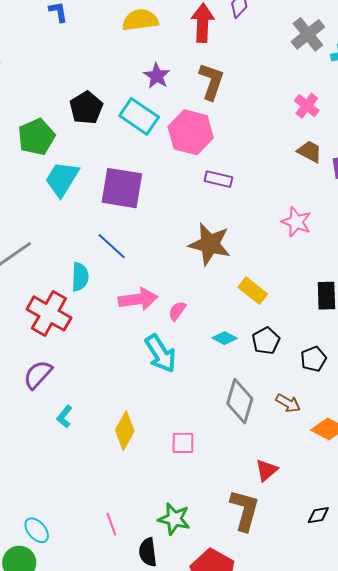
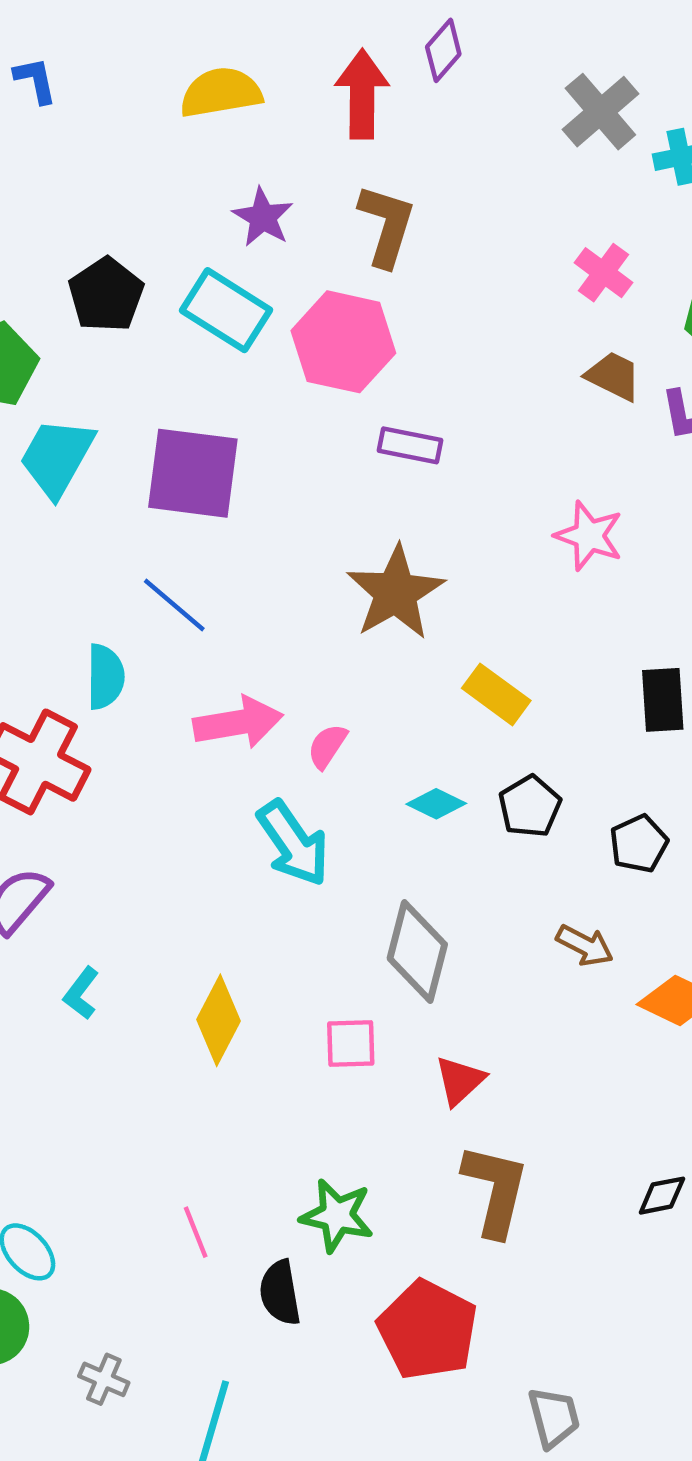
brown star: (210, 244) -> (396, 593), turned 30
gray diamond: (240, 401) -> (417, 952), moved
red triangle: (266, 470) -> (460, 1081), moved

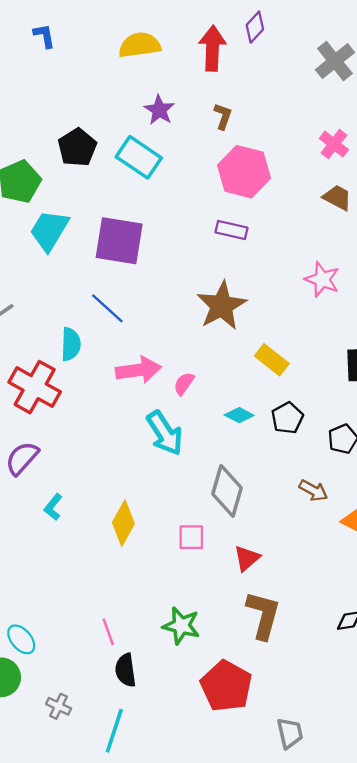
brown L-shape: (387, 225) -> (223, 116), size x0.6
pink hexagon: (343, 342) -> (244, 172), moved
black semicircle: (280, 1293) -> (126, 670), moved

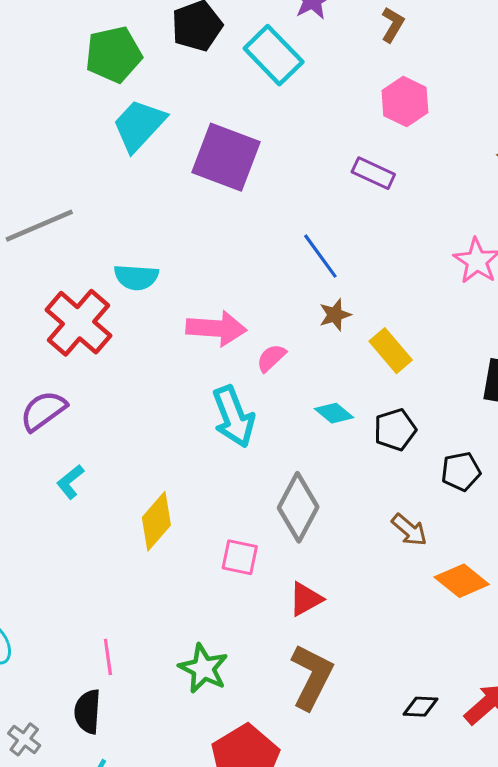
pink hexagon: (244, 172) -> (405, 101), size x0.7
brown star: (222, 306) -> (335, 315), moved, size x0.5
blue line: (107, 308) -> (320, 256), moved
cyan semicircle: (71, 344) -> (136, 277), turned 80
black semicircle: (126, 670) -> (88, 712), moved

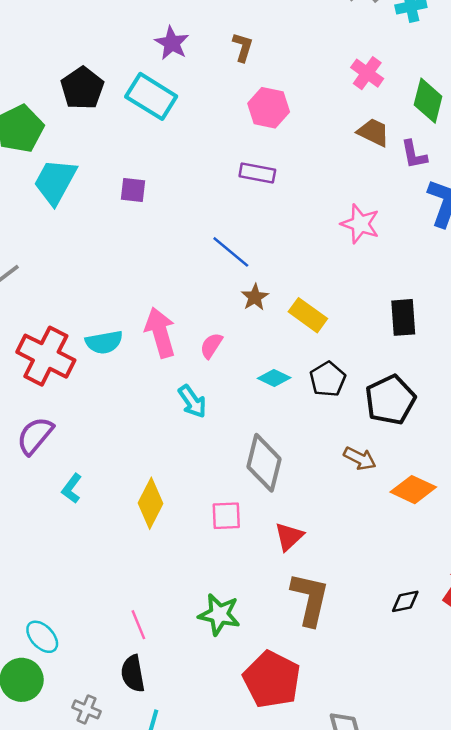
purple square: (226, 157) -> (133, 190), size x0.5
cyan semicircle: (136, 277) -> (104, 342), moved
pink arrow: (216, 328) -> (160, 333), turned -96
cyan arrow: (234, 417) -> (192, 401), size x0.7
black pentagon: (461, 471) -> (390, 400), size x1.5

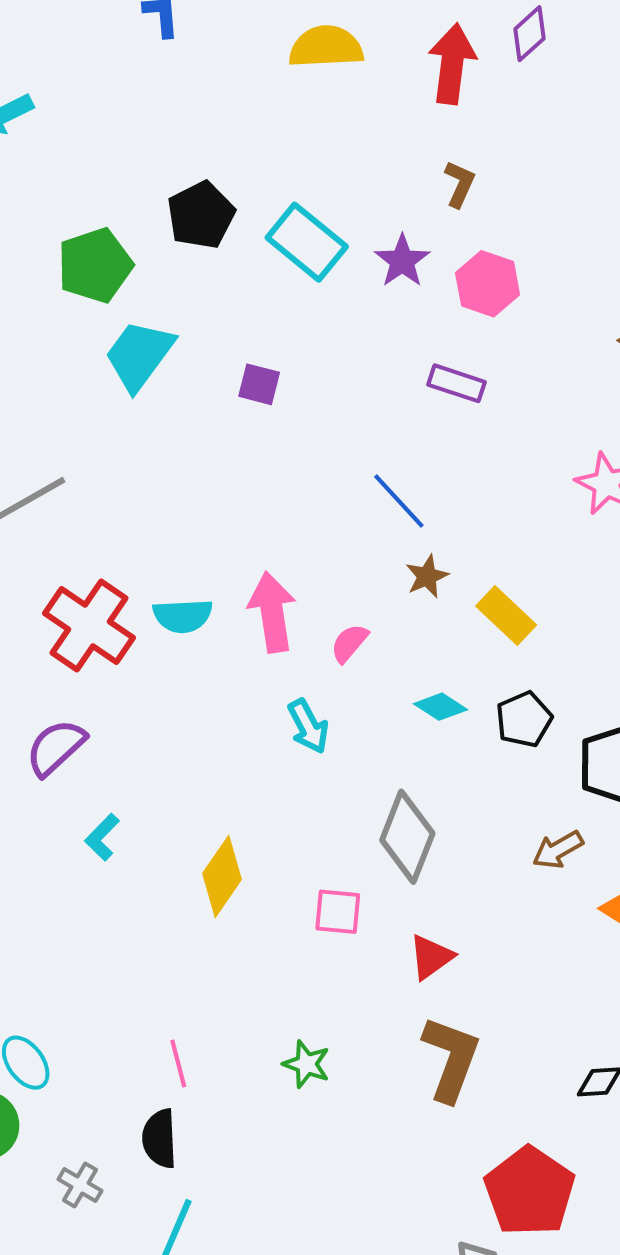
purple star: (172, 43) -> (402, 261), moved
brown arrow: (360, 459) -> (558, 850), turned 116
green star: (219, 614) -> (306, 1064), size x0.7
red pentagon: (272, 679) -> (530, 1191), moved

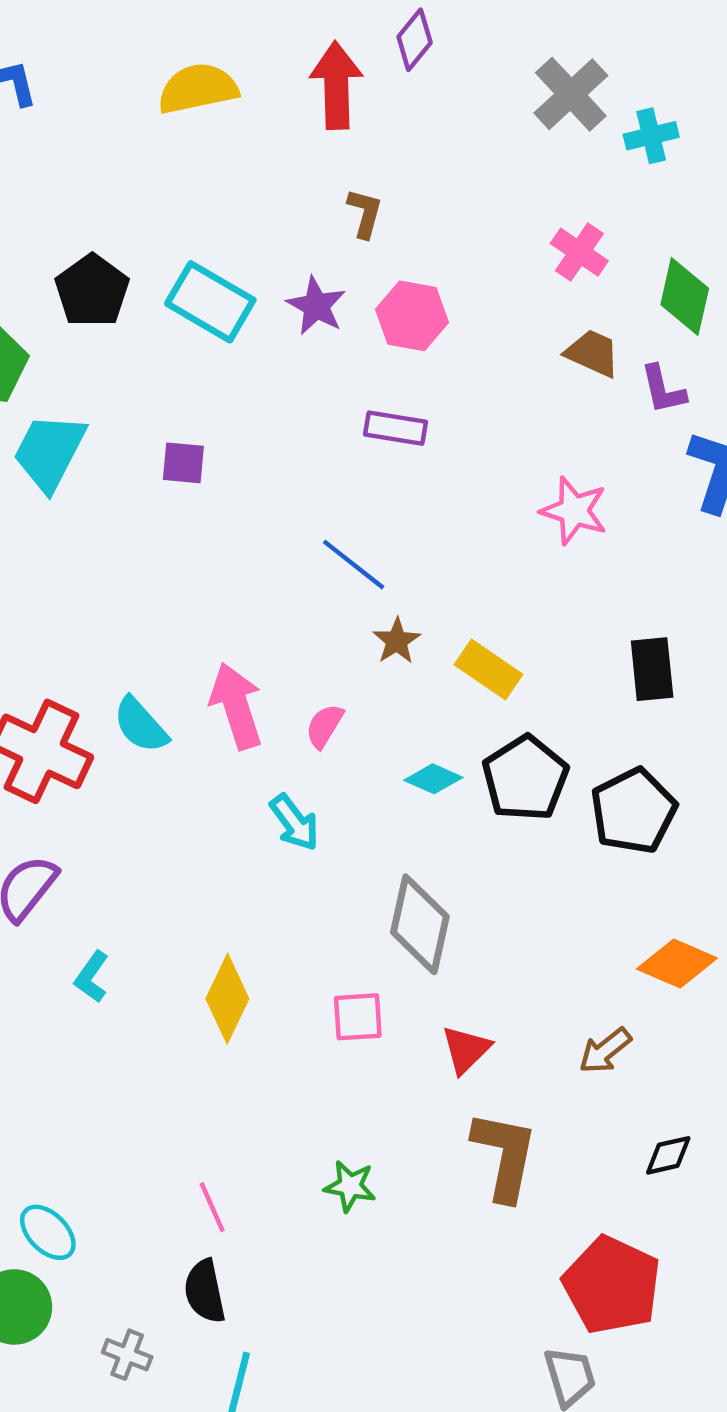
cyan semicircle: (183, 616) -> (141, 725), turned 60
black pentagon: (524, 719) -> (525, 778), size x1.4
brown arrow: (558, 850) -> (605, 1051), moved

